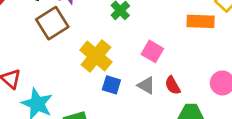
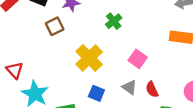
brown square: (52, 23) -> (55, 26), size x0.7
blue square: (111, 85) -> (96, 93), moved

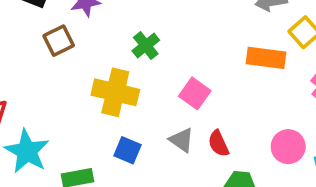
green cross: (114, 21) -> (146, 46), moved
yellow cross: (89, 58) -> (115, 92), turned -32

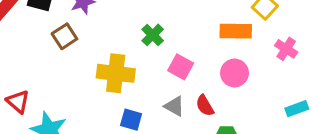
green cross: (146, 46) -> (153, 35), moved
pink circle: (288, 147) -> (235, 73), moved

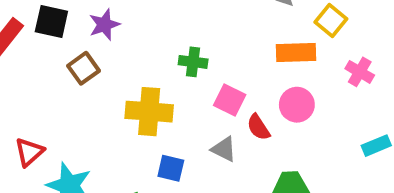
green cross: (153, 35) -> (193, 62), turned -35
red triangle: (18, 102) -> (29, 152), turned 40
red semicircle: (205, 106) -> (258, 127), moved

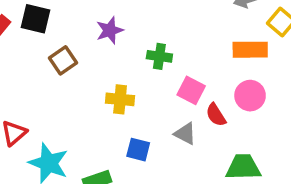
purple star: (104, 25) -> (110, 30), moved
yellow cross: (149, 112) -> (120, 99), size x0.7

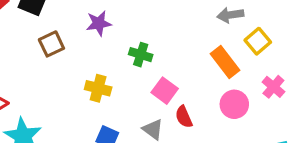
orange rectangle: (250, 50) -> (225, 62), turned 44
pink circle: (250, 96) -> (234, 104), moved

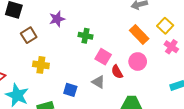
yellow square: (258, 41) -> (165, 26), moved
yellow cross: (98, 88) -> (41, 65), moved
pink circle: (234, 104) -> (138, 62), moved

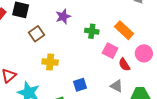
orange rectangle: (139, 35) -> (124, 30), moved
gray triangle: (98, 82) -> (117, 86), moved
blue square: (70, 90) -> (80, 85), turned -32

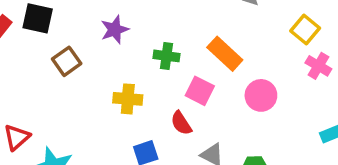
yellow cross: (50, 62) -> (128, 99), moved
red semicircle: (124, 65) -> (181, 123), moved

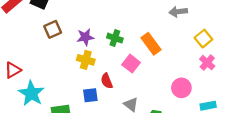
purple star: (115, 30) -> (85, 37), moved
pink circle: (261, 95) -> (181, 88), moved
red semicircle: (181, 123) -> (107, 81), moved

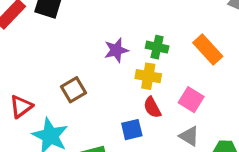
brown square: (53, 29) -> (73, 90), moved
yellow cross: (86, 60) -> (148, 76), moved
pink square: (131, 64) -> (191, 100), moved

